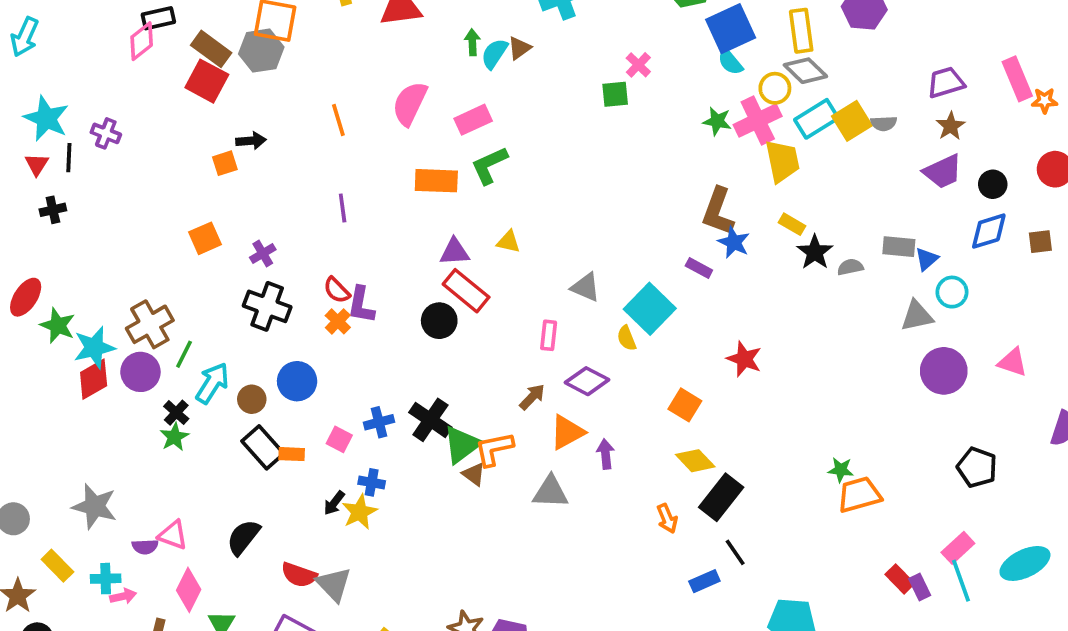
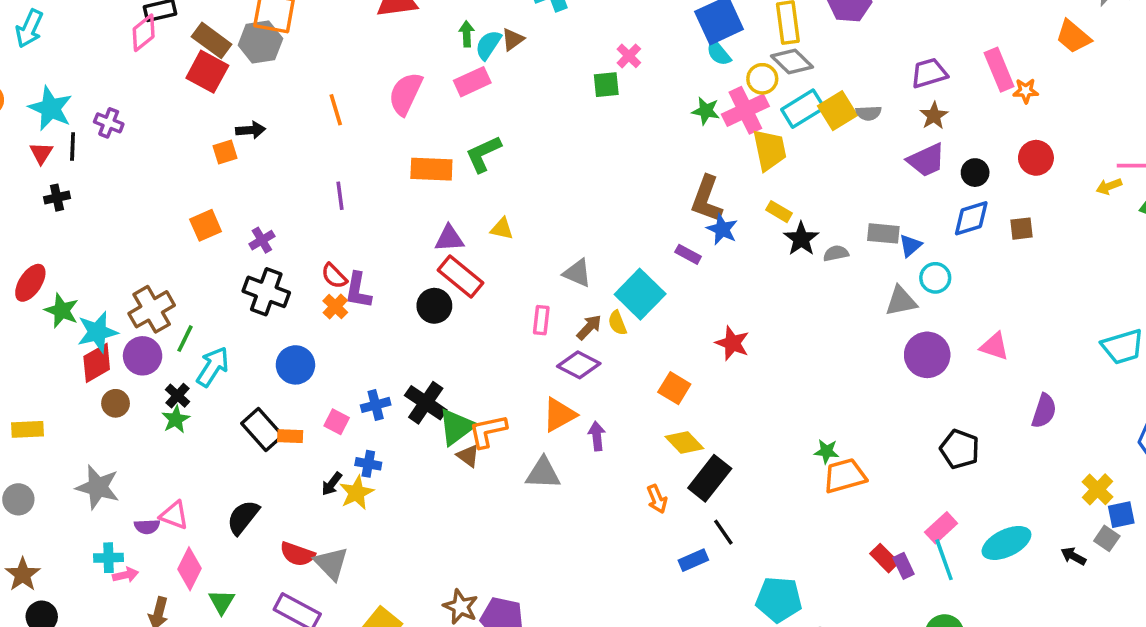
pink rectangle: (473, 120) -> (472, 82), moved
brown arrow: (532, 397) -> (589, 327), moved
brown circle: (252, 399) -> (116, 403), moved
yellow rectangle: (57, 566) -> (27, 429), moved, turned -48

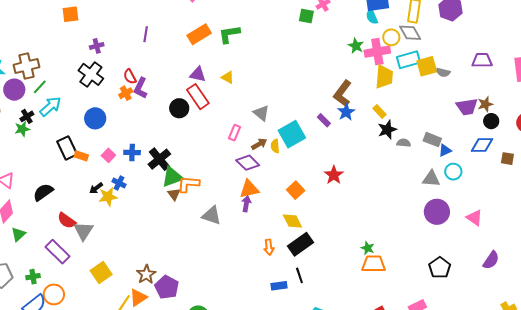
brown star: (934, 116) -> (485, 104), moved
orange rectangle: (431, 169) -> (199, 34), turned -50
orange square: (206, 225) -> (71, 14), moved
orange triangle: (559, 415) -> (249, 189), moved

